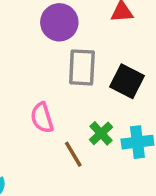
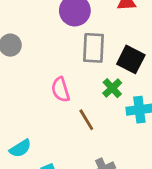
green cross: (101, 133) -> (112, 88), moved

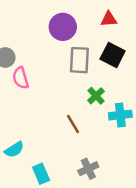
black square: (131, 59) -> (113, 55), moved
pink semicircle: (60, 90) -> (21, 78), moved

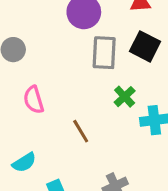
pink semicircle: (21, 78) -> (34, 100), moved
brown line: (73, 124) -> (81, 131), moved

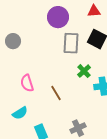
pink semicircle: (34, 100) -> (27, 83), moved

